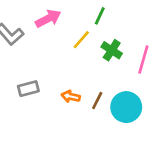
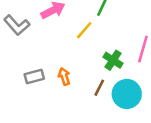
green cross: (112, 50) -> (113, 60), moved
orange arrow: (71, 96) -> (64, 76), moved, turned 60

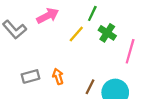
green cross: (113, 60) -> (107, 33), moved

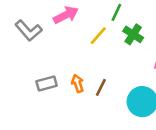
brown line: (90, 87) -> (101, 87), moved

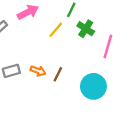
orange arrow: (78, 83) -> (38, 71), turned 128

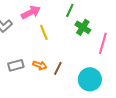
yellow line: (56, 30) -> (44, 32), moved, turned -63

